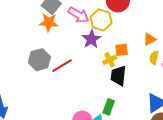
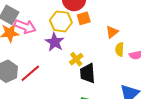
pink arrow: (78, 15) -> (25, 27), moved
orange square: (122, 50) -> (84, 18), moved

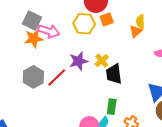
purple star: (55, 42) -> (79, 61), moved, turned 30
yellow semicircle: (120, 49) -> (140, 21), moved

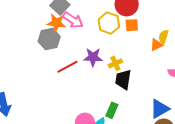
gray hexagon: (33, 77) -> (49, 39), moved

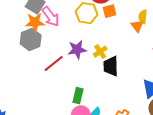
pink arrow: (73, 20) -> (51, 17), turned 30
orange triangle: (156, 45) -> (137, 26), turned -32
green rectangle: (112, 110) -> (78, 96), moved

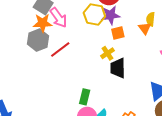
orange square: (109, 11) -> (118, 33), moved
purple star: (77, 50) -> (110, 15), moved
red line: (54, 64) -> (60, 50), moved

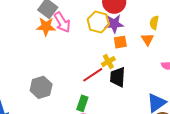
yellow semicircle: (151, 19) -> (154, 23), moved
gray hexagon: (38, 40) -> (41, 87), moved
red line: (60, 50) -> (93, 75), moved

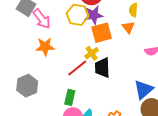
orange star: (46, 27) -> (45, 47), moved
orange square: (120, 42) -> (102, 33), size x1.5

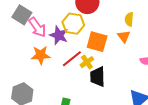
purple star: (94, 15) -> (59, 35), moved, turned 30
orange square: (102, 33) -> (97, 42), turned 30
red line: (77, 68) -> (72, 59), moved

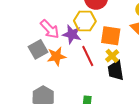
gray square: (22, 15) -> (38, 49), moved, turned 36
red line: (72, 59) -> (88, 56), turned -70
yellow cross: (87, 62) -> (112, 56), moved

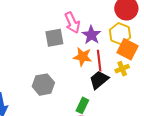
yellow hexagon: (85, 21) -> (120, 34), moved
orange star: (56, 56) -> (83, 57), moved
black trapezoid: (116, 70) -> (99, 80), moved, turned 40

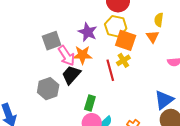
pink arrow: (72, 23) -> (66, 56), moved
red line: (99, 61) -> (110, 70), moved
black trapezoid: (99, 80) -> (71, 75), moved

